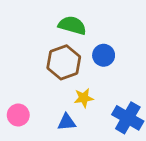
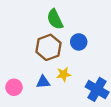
green semicircle: (72, 25) -> (55, 19), turned -132
blue triangle: (67, 122) -> (43, 82), moved

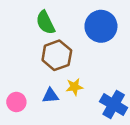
green semicircle: (55, 19) -> (45, 22), moved
blue circle: (79, 42) -> (101, 26), moved, size x1.6

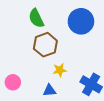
blue triangle: (50, 96) -> (49, 90), moved

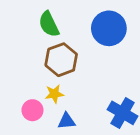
yellow star: (60, 70) -> (54, 94), moved
pink circle: (13, 82) -> (32, 110), moved

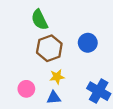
blue circle: (109, 28) -> (88, 43), moved, size x0.7
yellow star: (54, 94) -> (57, 77), moved

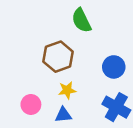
green semicircle: (39, 20) -> (81, 20), moved
blue circle: (88, 43) -> (114, 67), moved

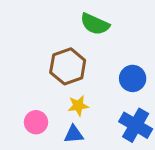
green semicircle: (81, 20) -> (95, 24), turned -40

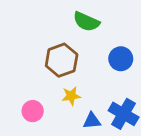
blue circle: (133, 78) -> (121, 59), moved
blue triangle: (74, 134) -> (92, 121), moved

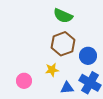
blue circle: (121, 59) -> (88, 56), moved
brown hexagon: (62, 60) -> (63, 44), moved

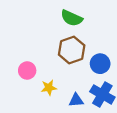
yellow star: (52, 70) -> (49, 88), moved
pink circle: (24, 81) -> (27, 71), moved

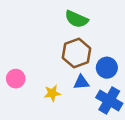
pink circle: (27, 71) -> (16, 79), moved
blue triangle: (76, 100) -> (81, 82), moved

